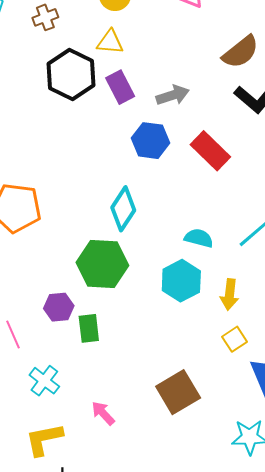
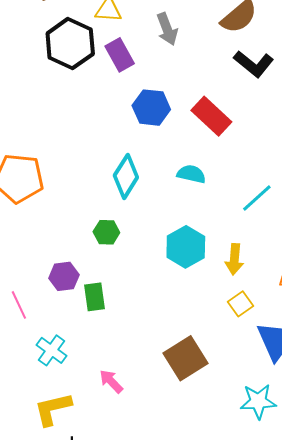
gray arrow: (173, 95) -> (167, 29), moved, turned 88
cyan semicircle: (199, 238) -> (191, 174), moved
green hexagon: (102, 264) -> (106, 232), size x0.5

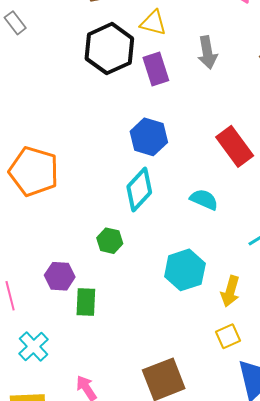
blue hexagon: (151, 108) -> (149, 137), moved

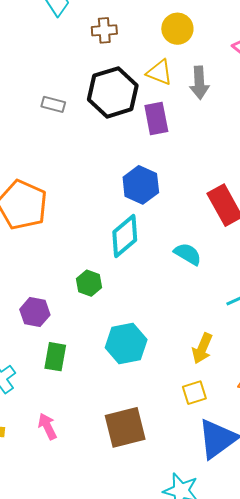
gray rectangle: (15, 23) -> (53, 104), moved, turned -45
gray arrow: (207, 53) -> (199, 83), moved
cyan hexagon: (185, 270) -> (126, 344), moved
green rectangle: (86, 302) -> (55, 357), moved

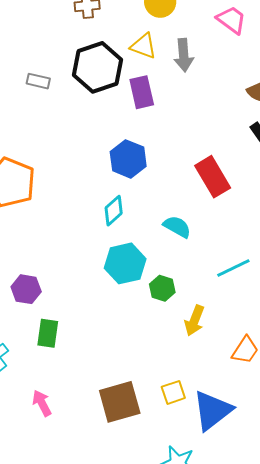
cyan diamond: (125, 236) -> (114, 211), size x0.7
green hexagon: (89, 283) -> (162, 288), moved
cyan hexagon: (126, 344) -> (125, 263), moved
yellow square: (194, 393) -> (173, 392), moved

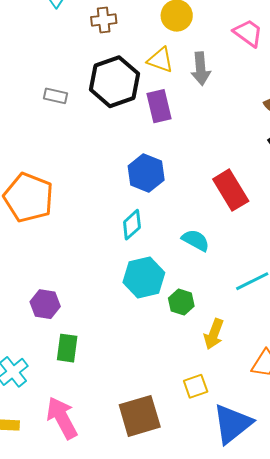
yellow square: (173, 392) -> (196, 386), moved
pink arrow: (42, 403) -> (62, 418), size x1.6

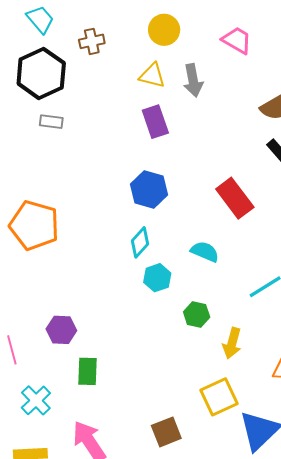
black hexagon: (115, 82) -> (41, 73), moved
cyan hexagon: (144, 277) -> (157, 278), moved, size x0.7
yellow square: (196, 386) -> (219, 397), size x1.5
brown square: (140, 416) -> (166, 432), size x0.7

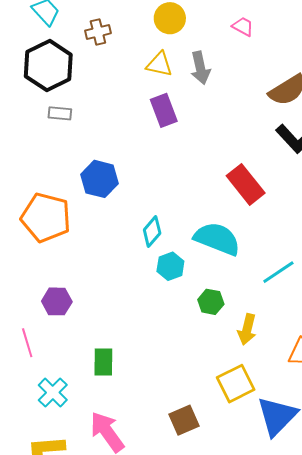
pink trapezoid: (237, 40) -> (243, 26), size x0.7
blue hexagon: (149, 190) -> (99, 179), moved
cyan semicircle: (205, 252) -> (217, 239), size x1.6
purple hexagon: (61, 330) -> (57, 301), moved

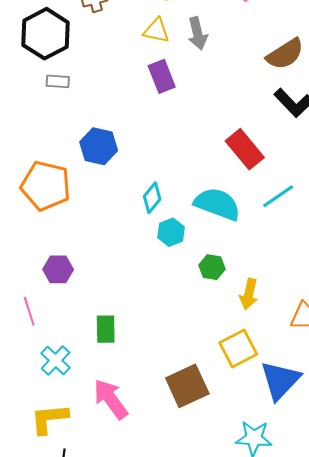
cyan line: (278, 272) -> (278, 196), moved
brown square: (184, 420) -> (187, 386), size x1.4

